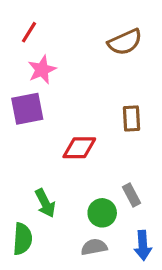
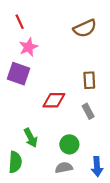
red line: (29, 32) -> (20, 22), turned -56
purple square: (27, 109) -> (19, 74), turned 30
gray rectangle: (131, 195) -> (88, 111), moved

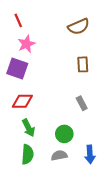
brown rectangle: (89, 80) -> (83, 64), moved
red diamond: (54, 100) -> (22, 101), moved
green semicircle: (15, 162) -> (27, 154), moved

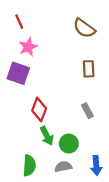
brown semicircle: (79, 27) -> (84, 28), turned 60
red diamond: (22, 101) -> (39, 109), moved, turned -70
green arrow: (28, 128) -> (47, 136), moved

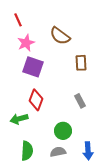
brown semicircle: (84, 28) -> (60, 36), moved
purple square: (18, 73) -> (33, 67), moved
green arrow: (47, 136) -> (19, 119), moved, turned 102

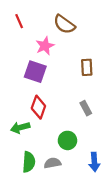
brown semicircle: (60, 36) -> (64, 24), moved
pink star: (26, 43) -> (45, 46), moved
gray semicircle: (58, 152) -> (52, 163), moved

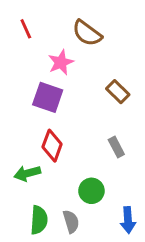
brown rectangle: (87, 67) -> (118, 92), turned -42
gray semicircle: (52, 163) -> (71, 221), turned 84

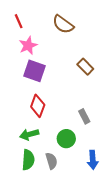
pink star: (61, 62) -> (28, 46), moved
gray rectangle: (116, 147) -> (84, 116), moved
green arrow: (27, 173) -> (29, 134), moved

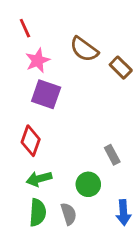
brown semicircle: (63, 24) -> (84, 49), moved
brown rectangle: (85, 67) -> (121, 68), moved
red diamond: (38, 106) -> (31, 141), moved

